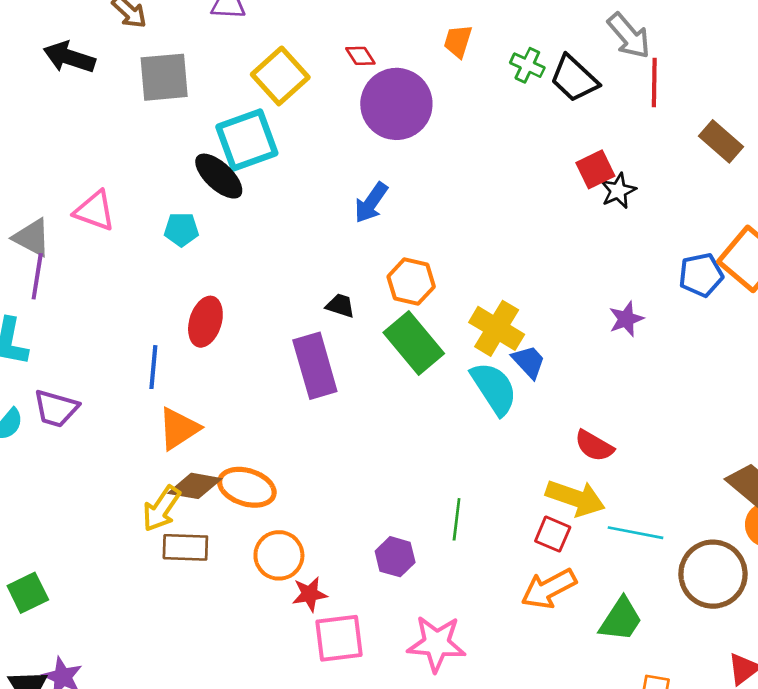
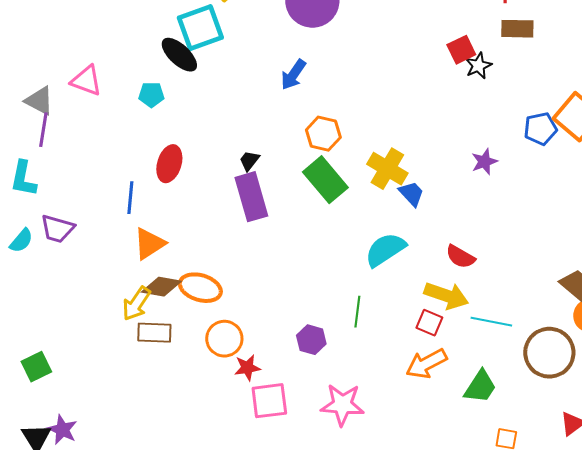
brown rectangle: (721, 141) -> (517, 29), moved, turned -40
black trapezoid: (340, 306) -> (249, 161), moved, turned -70
cyan semicircle: (494, 388) -> (385, 250), moved, turned -90

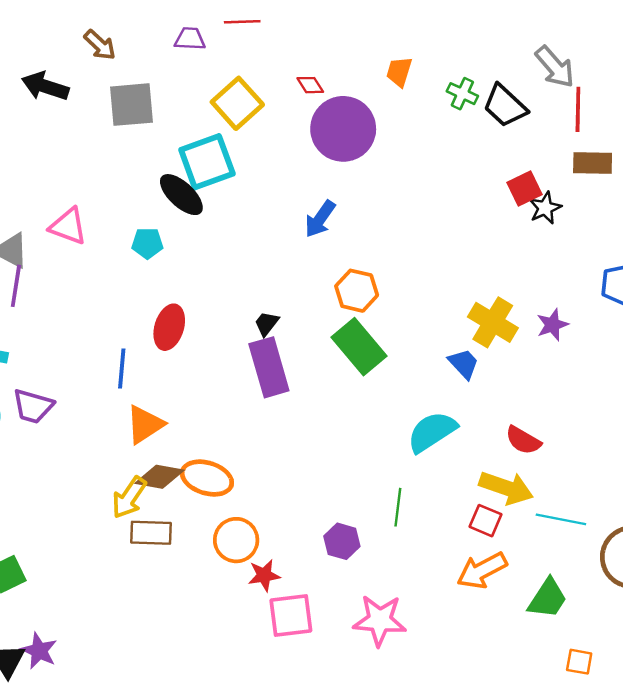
yellow cross: (387, 169) -> (493, 322), moved

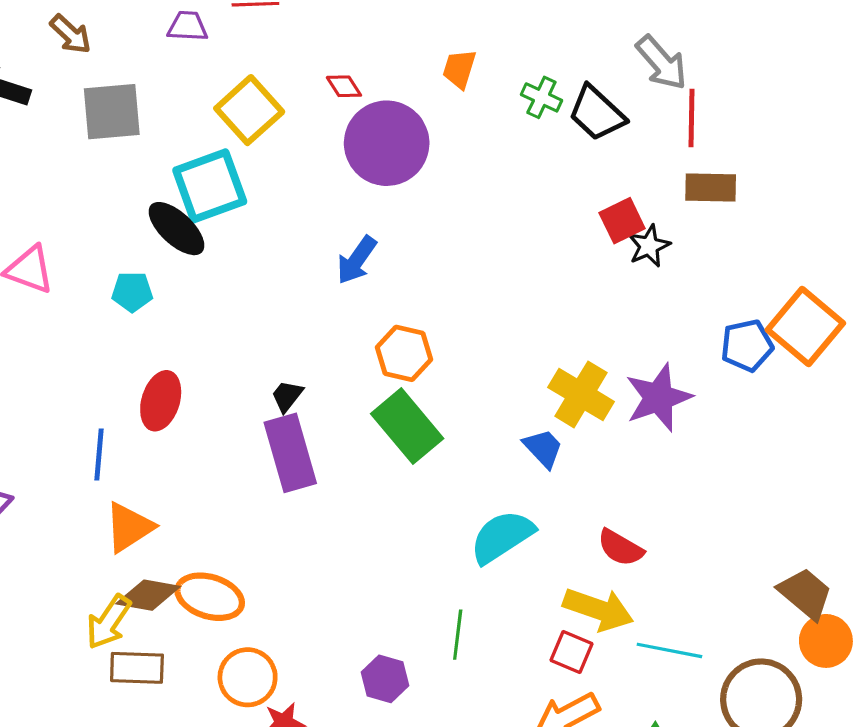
purple star: (552, 325) -> (658, 398), size x1.6

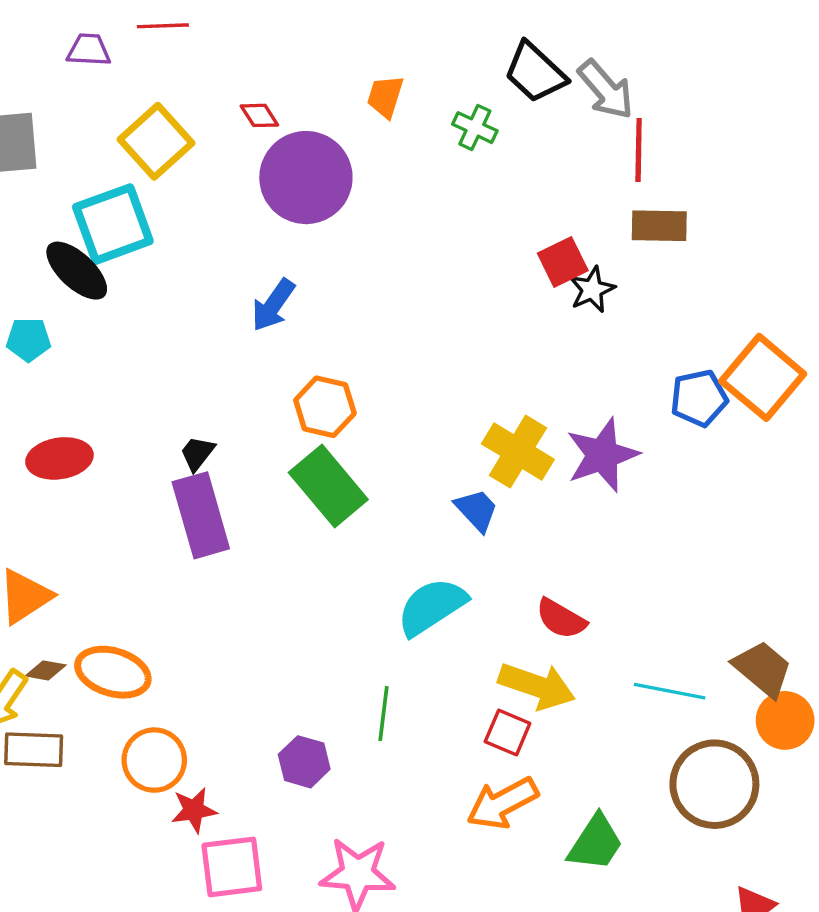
black trapezoid: (597, 113) -> (535, 72), moved
red ellipse: (161, 401) -> (59, 458), turned 64
brown diamond: (148, 595) -> (46, 670), size x0.6
cyan line: (669, 650) -> (670, 691), moved

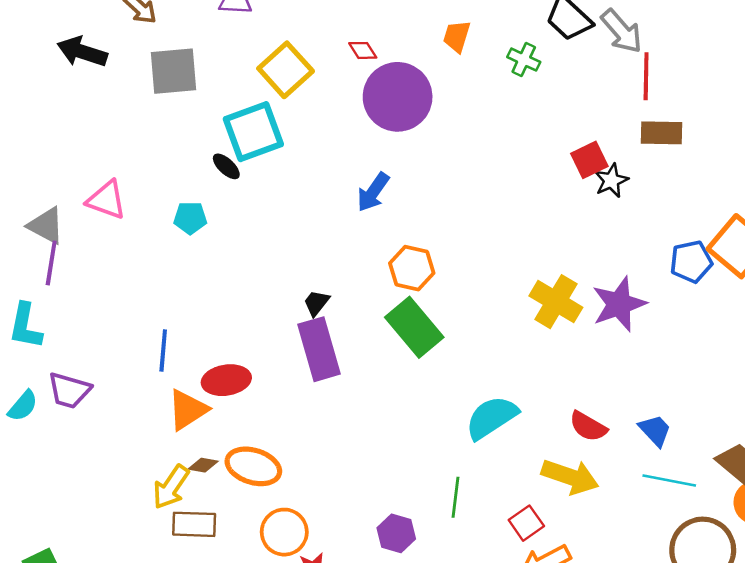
black ellipse: (77, 271) -> (226, 166), size x0.6
red ellipse: (59, 458) -> (226, 380), moved
blue trapezoid: (477, 510) -> (655, 430), moved
red square: (508, 732) -> (526, 523), moved, turned 32

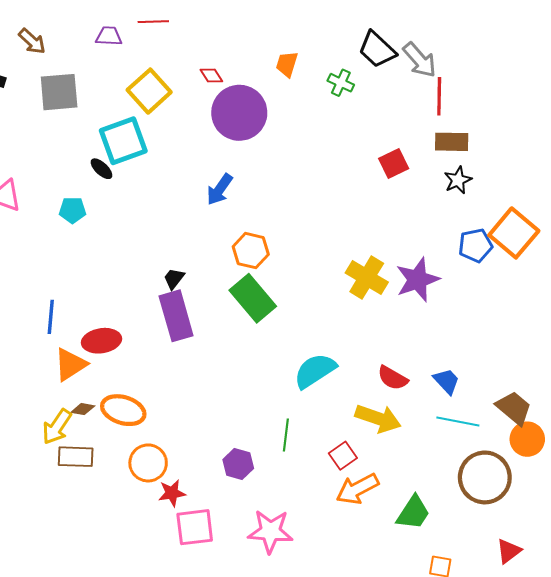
black star: (611, 181) -> (458, 180), moved

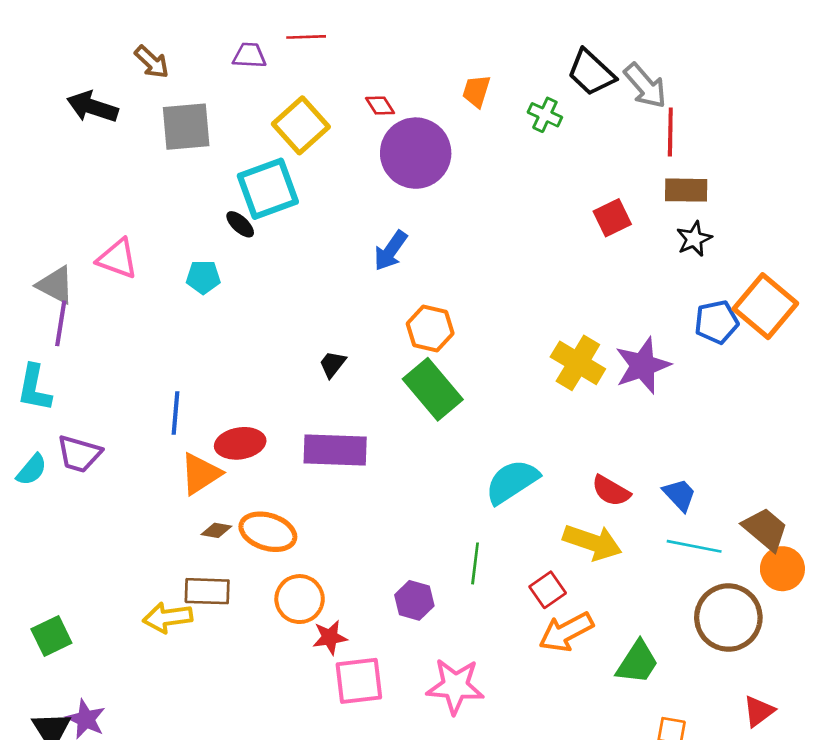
purple rectangle: (176, 316) -> (335, 450), moved, turned -72
yellow arrow: (57, 427) -> (168, 618), moved, turned 48

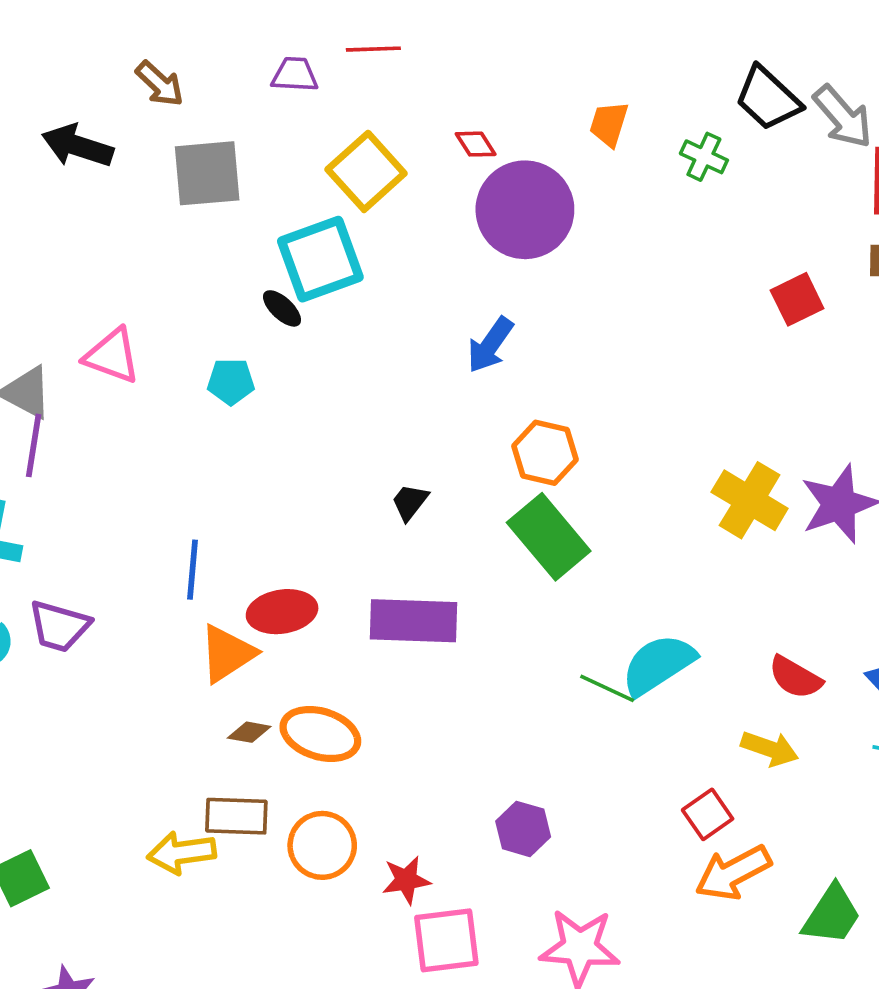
yellow arrow: (592, 542) -> (770, 749), size x0.7
green line: (475, 563) -> (607, 688), moved, turned -72
orange circle: (300, 599) -> (322, 845), moved

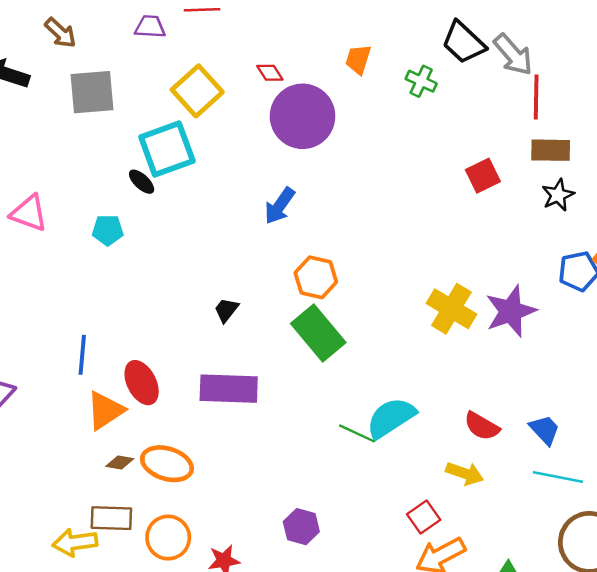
red ellipse: (282, 612) -> (142, 383), turned 72

